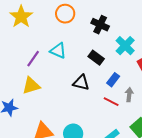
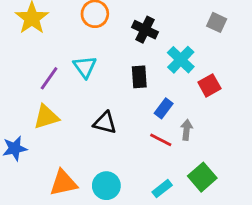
cyan triangle: (58, 51) -> (85, 67), turned 30
black rectangle: (96, 58) -> (139, 77), turned 49
black triangle: (81, 83) -> (105, 123), moved

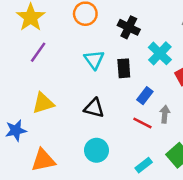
cyan triangle: (85, 67) -> (94, 60), moved
purple line: (49, 78) -> (38, 52), moved
orange triangle: (63, 183) -> (43, 160), moved
cyan circle: (106, 186) -> (96, 150), moved

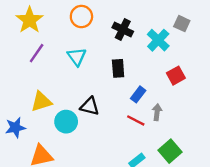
cyan cross: (160, 53) -> (158, 40), moved
cyan triangle: (94, 60) -> (77, 57), moved
cyan circle: (96, 150) -> (66, 122), moved

